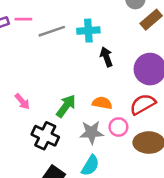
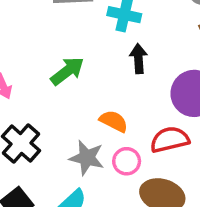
green arrow: (66, 106) -> (67, 71), moved

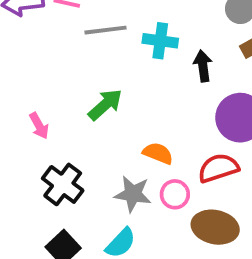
black arrow: (138, 59) -> (203, 66), moved

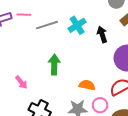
cyan cross: (160, 41) -> (77, 25), turned -30
green arrow: (105, 105) -> (54, 65), turned -36

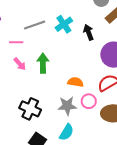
pink line: (24, 15) -> (16, 42), moved
pink arrow: (21, 82) -> (20, 64), moved

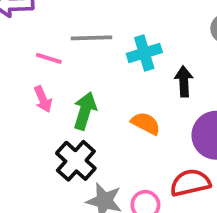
orange semicircle: (75, 82) -> (146, 123), moved
black cross: (30, 109) -> (76, 161), moved

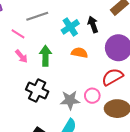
cyan cross: (144, 53) -> (70, 27), moved
pink line: (49, 58) -> (18, 34), turned 32
black cross: (76, 161) -> (37, 91), moved

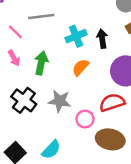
orange semicircle: (79, 53) -> (80, 67), turned -70
gray star: (70, 100) -> (60, 101), moved

